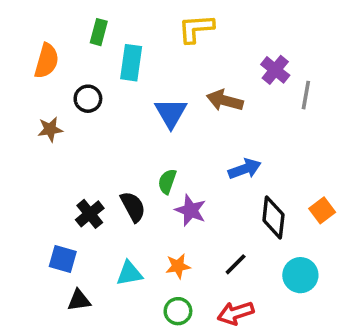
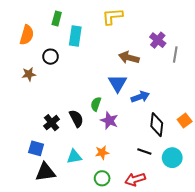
blue triangle: (171, 113) -> (118, 83), moved
black line: (236, 264) -> (144, 151), moved, turned 64
black triangle: (79, 300) -> (45, 172), size x1.5

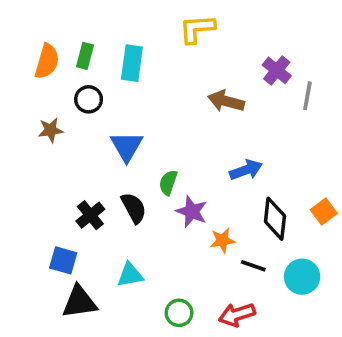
green rectangle: (57, 18) -> (85, 56), moved
blue triangle: (118, 83) -> (127, 146), moved
orange star: (102, 153) -> (222, 240), moved

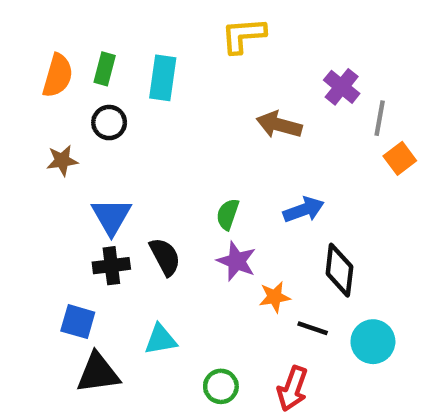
blue triangle: (127, 146) -> (111, 216), moved
green semicircle: (168, 183) -> (228, 214), moved
orange square: (324, 212) -> (400, 158), moved
black cross: (90, 215) -> (111, 266), turned 32
red arrow: (237, 315) -> (292, 389), turned -52

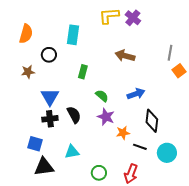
green rectangle: (105, 69) -> (83, 72), moved
purple cross: (342, 87) -> (133, 18), moved
green semicircle: (228, 214) -> (102, 96), turned 112

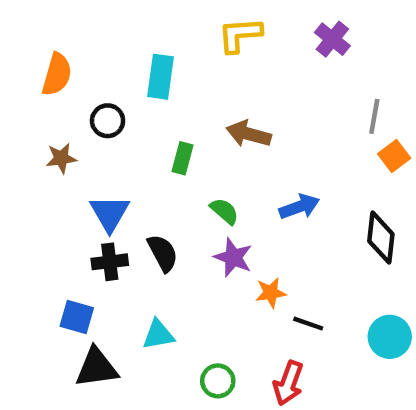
purple cross: (133, 18) -> (332, 39), moved
brown arrow: (125, 56) -> (249, 134), moved
black diamond: (152, 121) -> (381, 238), moved
cyan circle: (167, 153) -> (390, 337), moved

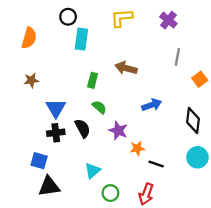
gray line: (374, 116) -> (177, 57), moved
black circle: (108, 121) -> (68, 17), moved
green semicircle: (224, 211) -> (99, 107), moved
cyan triangle: (158, 335) -> (93, 171), moved, turned -30
cyan circle: (390, 337) -> (197, 157), moved

